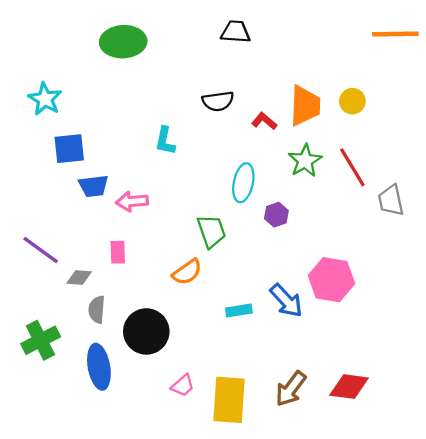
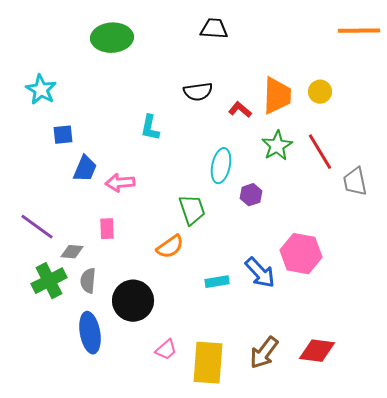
blue square: (69, 149) -> (63, 135), size x0.7
blue trapezoid: (93, 186) -> (85, 169), turned -60
green cross: (41, 340) -> (49, 281), moved

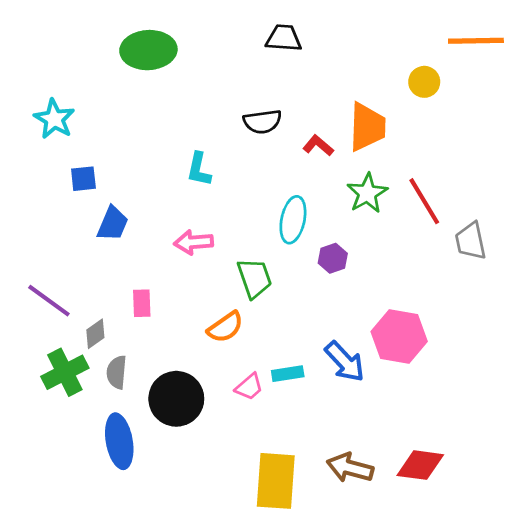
yellow circle: (320, 92) -> (424, 82), moved
pink arrow: (120, 183) -> (194, 242), moved
gray diamond: (72, 252) -> (95, 334), turned -40
pink trapezoid: (166, 350) -> (249, 387), moved
brown arrow: (264, 353) -> (350, 468), turned 68

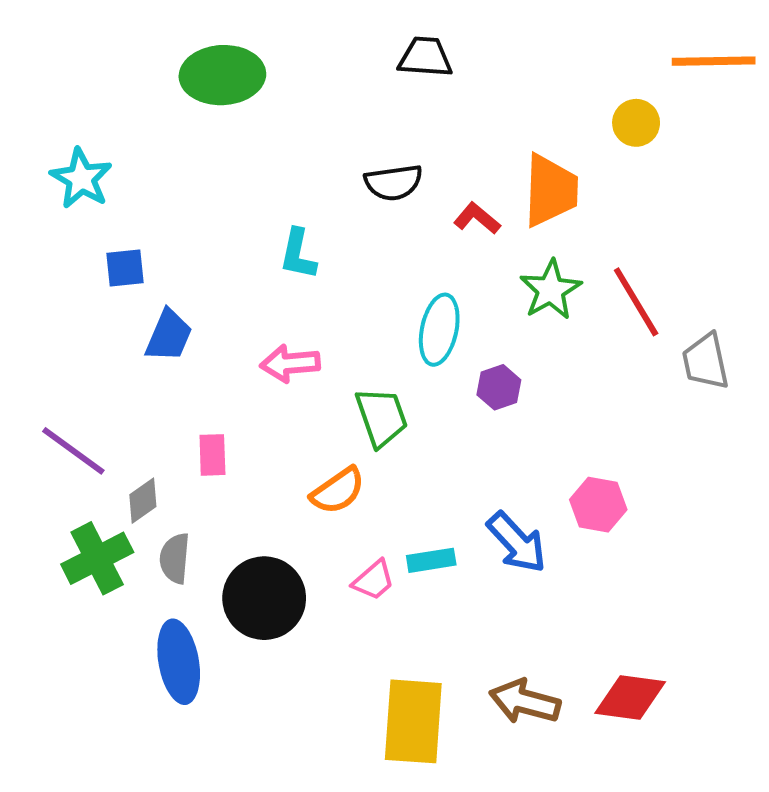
pink hexagon: (399, 336) -> (598, 505), size x0.7

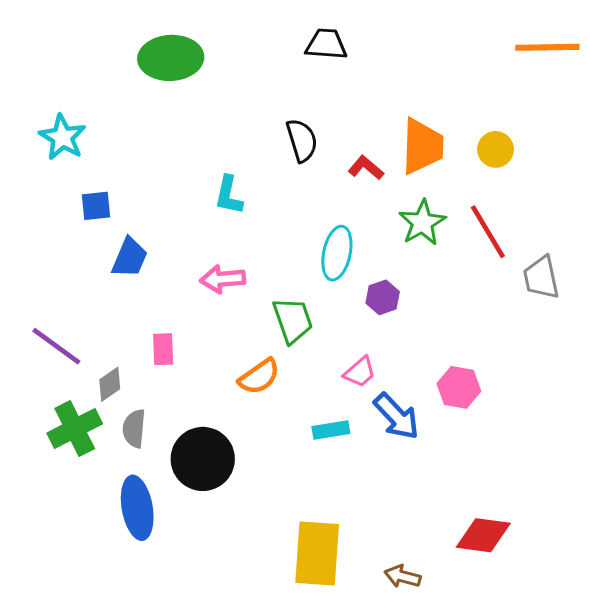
yellow circle: (636, 123) -> (496, 149), moved
black semicircle: (393, 182) -> (302, 140), turned -99
pink trapezoid: (374, 580) -> (360, 372), moved
brown arrow: (525, 702) -> (402, 576), moved, size x0.7

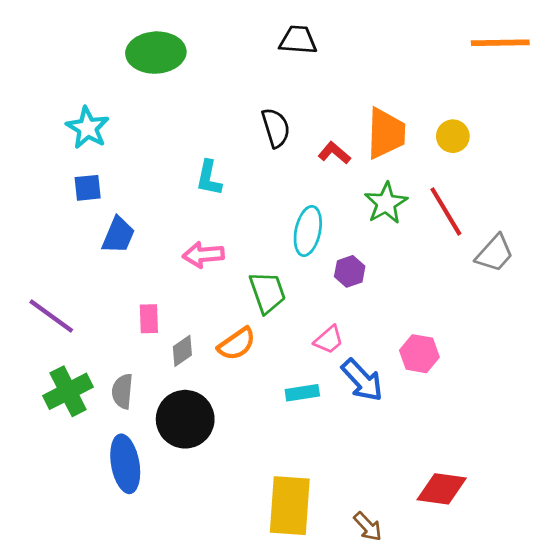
cyan star: (62, 137) -> (88, 128), moved
gray trapezoid: (541, 278) -> (495, 253), turned -126
gray diamond: (110, 384) -> (182, 351), moved
brown arrow: (402, 576) -> (368, 527), turned -148

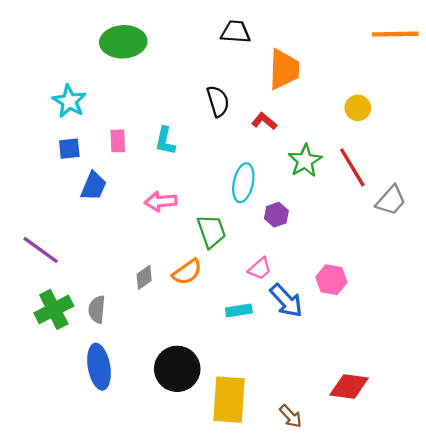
orange trapezoid: (386, 133) -> (284, 69), moved
pink rectangle: (149, 319) -> (118, 141), moved
black circle: (185, 419) -> (177, 369), moved

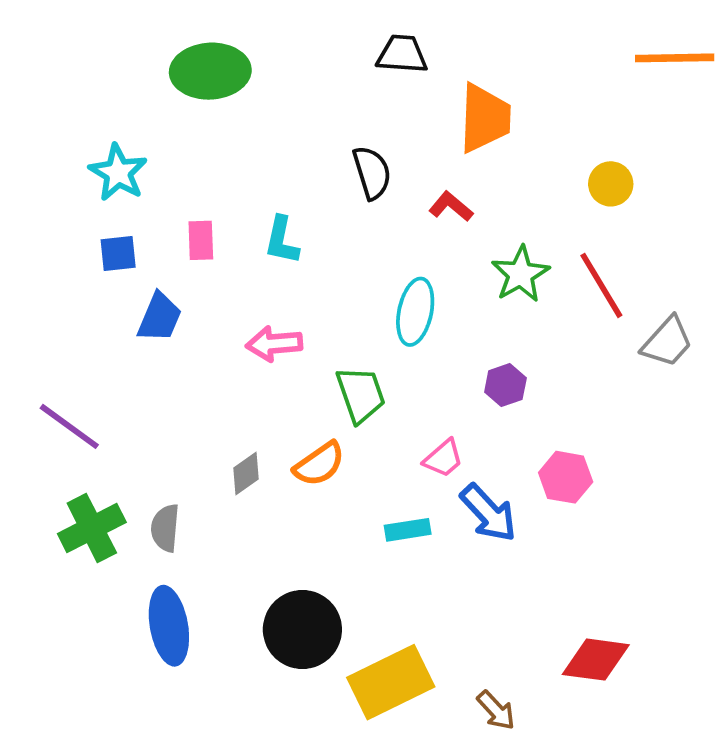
purple hexagon: (276, 215) -> (505, 385), moved
yellow rectangle: (229, 400) -> (391, 682), turned 60

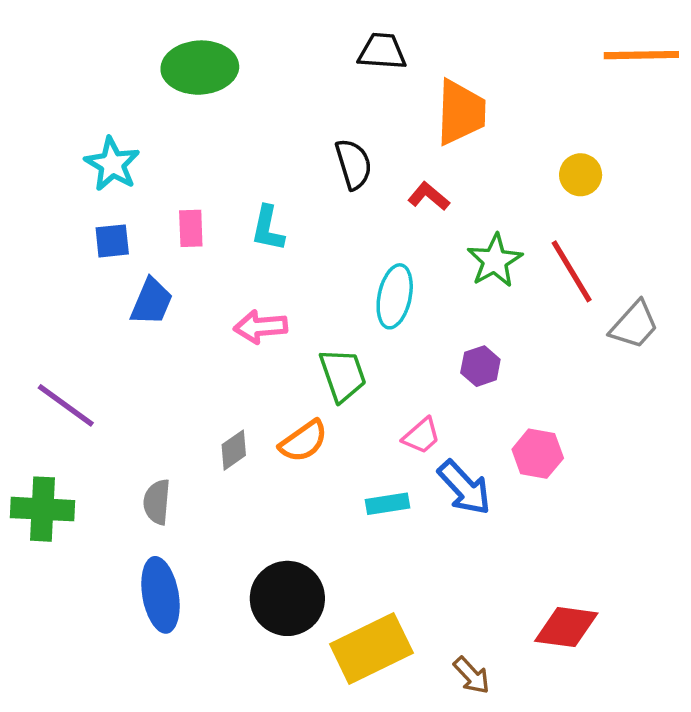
green cross: (92, 528) -> (43, 509), moved, turned 30

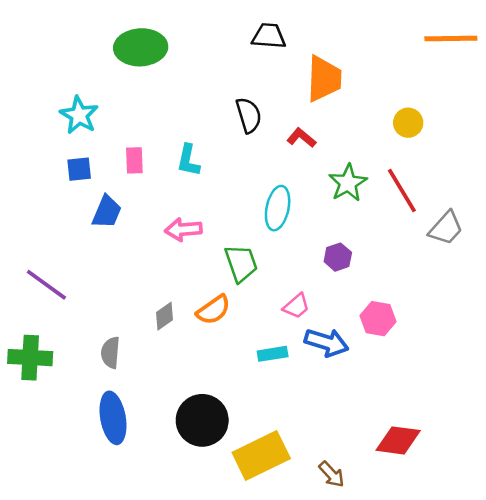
blue arrow: (464, 488) -> (327, 342), turned -30

